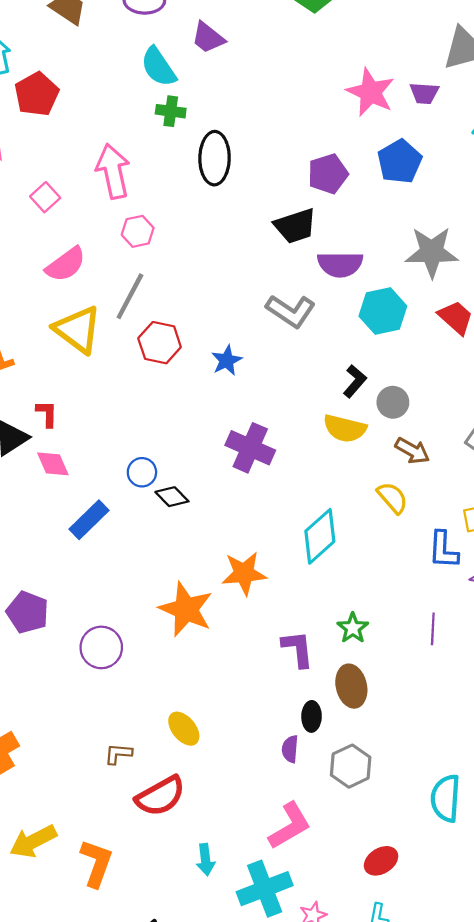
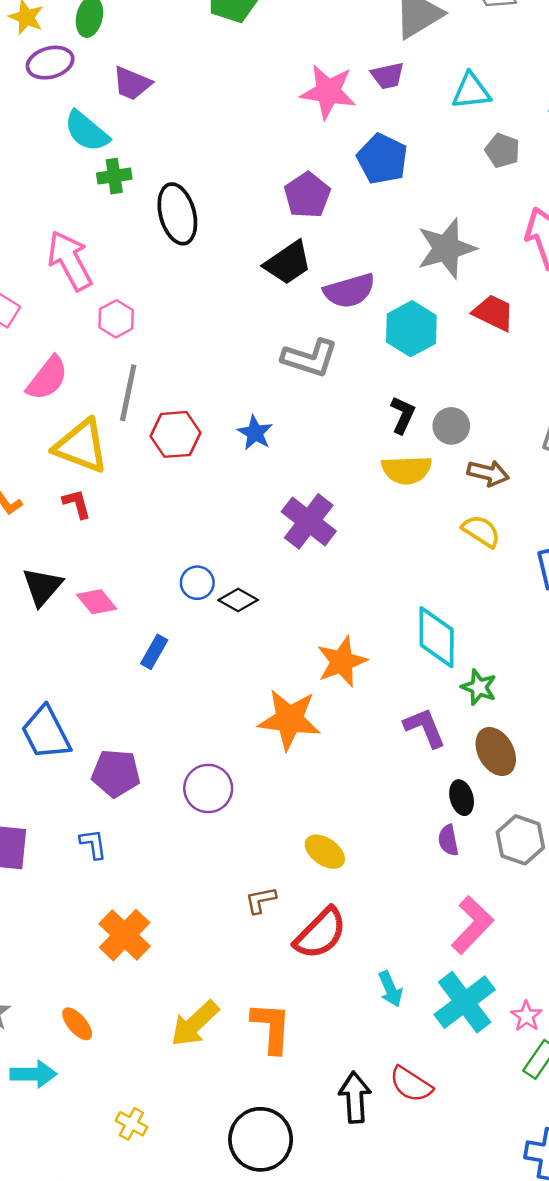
red L-shape: (47, 414) -> (77, 504), moved
purple cross: (250, 448) -> (309, 521), turned 30
blue rectangle: (89, 520) -> (154, 652), size x0.7
cyan diamond: (320, 536) -> (437, 637), moved, turned -32

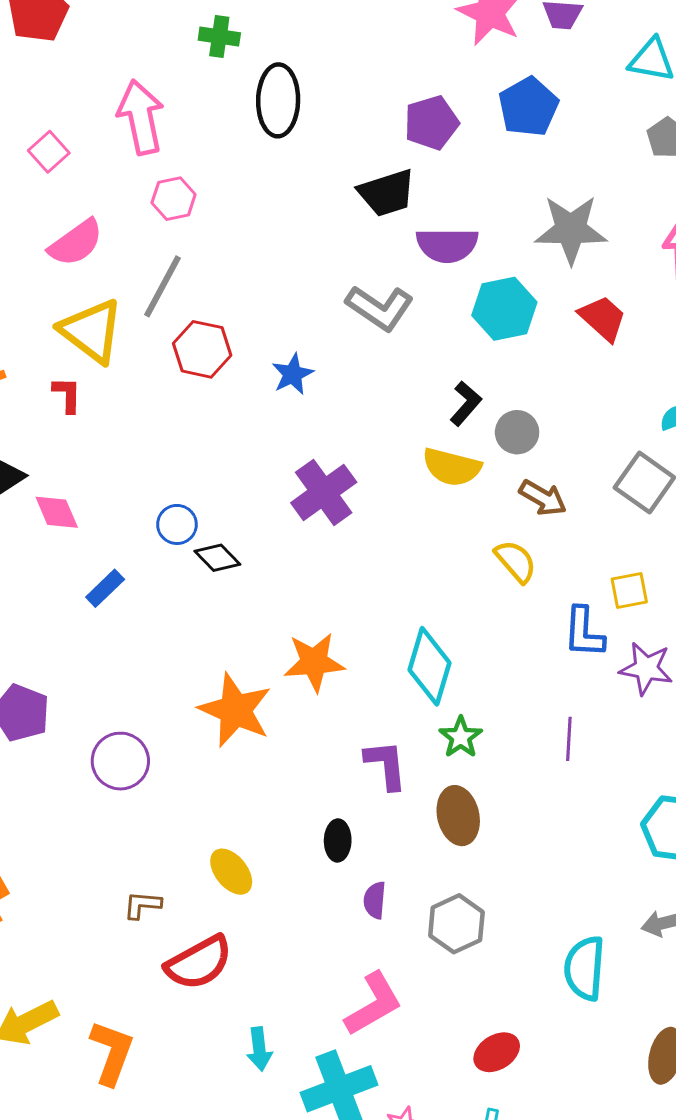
black ellipse: (462, 798) -> (338, 840), moved

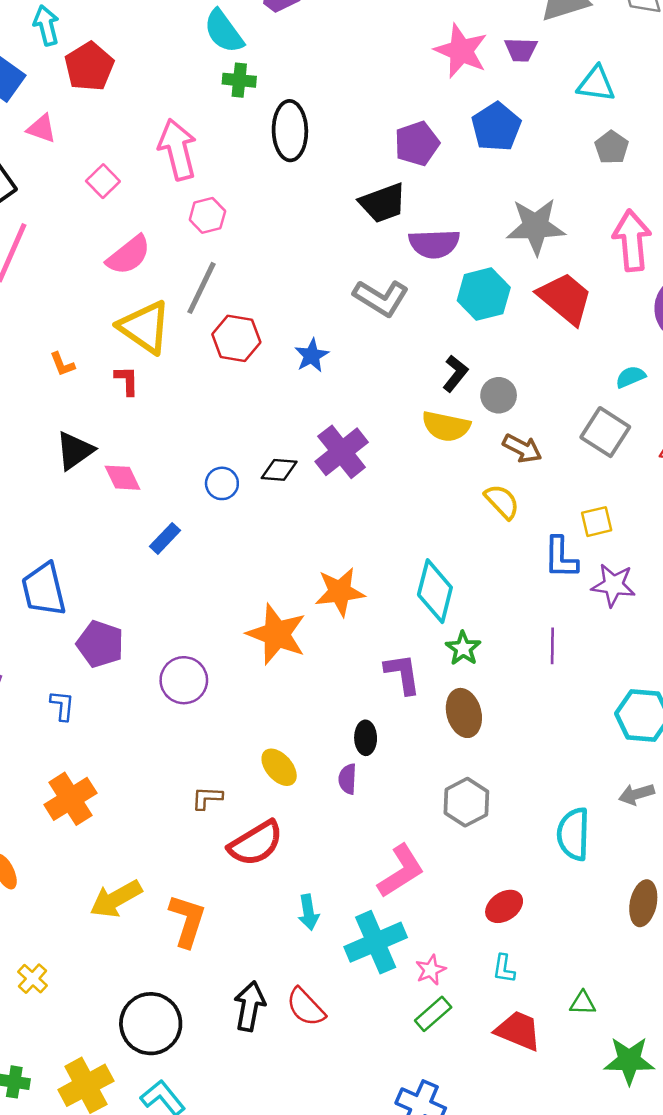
red trapezoid: (603, 318) -> (565, 298), size x1.4
black diamond: (217, 558) -> (279, 470), moved, turned -39
purple semicircle: (375, 900) -> (348, 779), moved

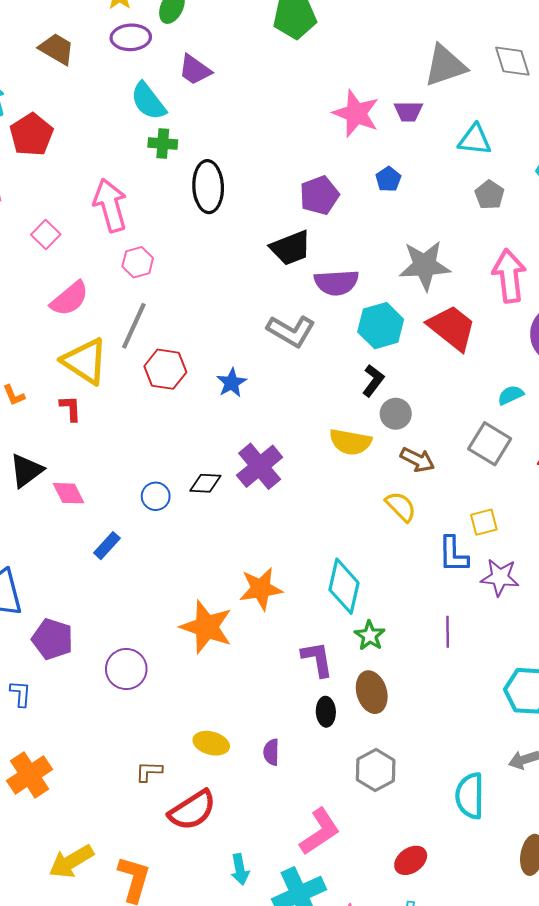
blue pentagon: (496, 127) -> (388, 179), size x0.6
black L-shape: (455, 373) -> (373, 380), moved
black ellipse: (366, 738) -> (326, 712), moved
yellow ellipse: (279, 767) -> (211, 743), turned -32

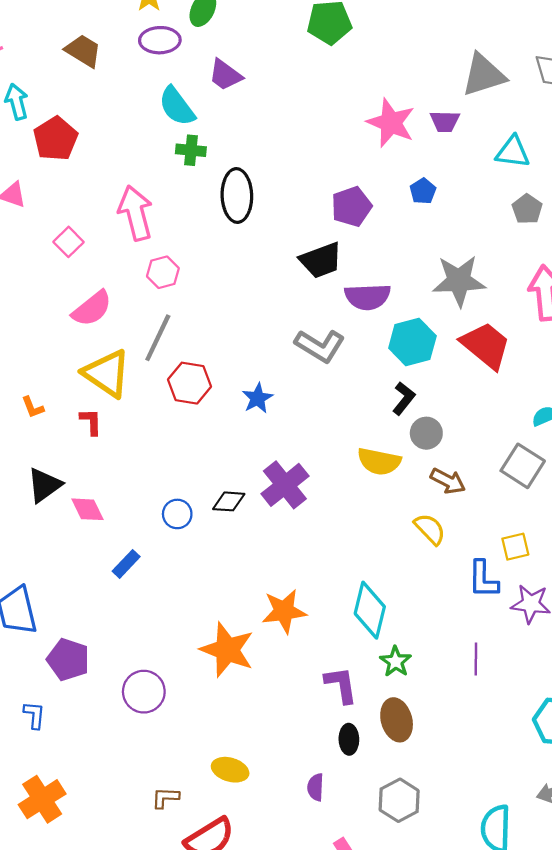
purple semicircle: (271, 752) -> (316, 787), moved

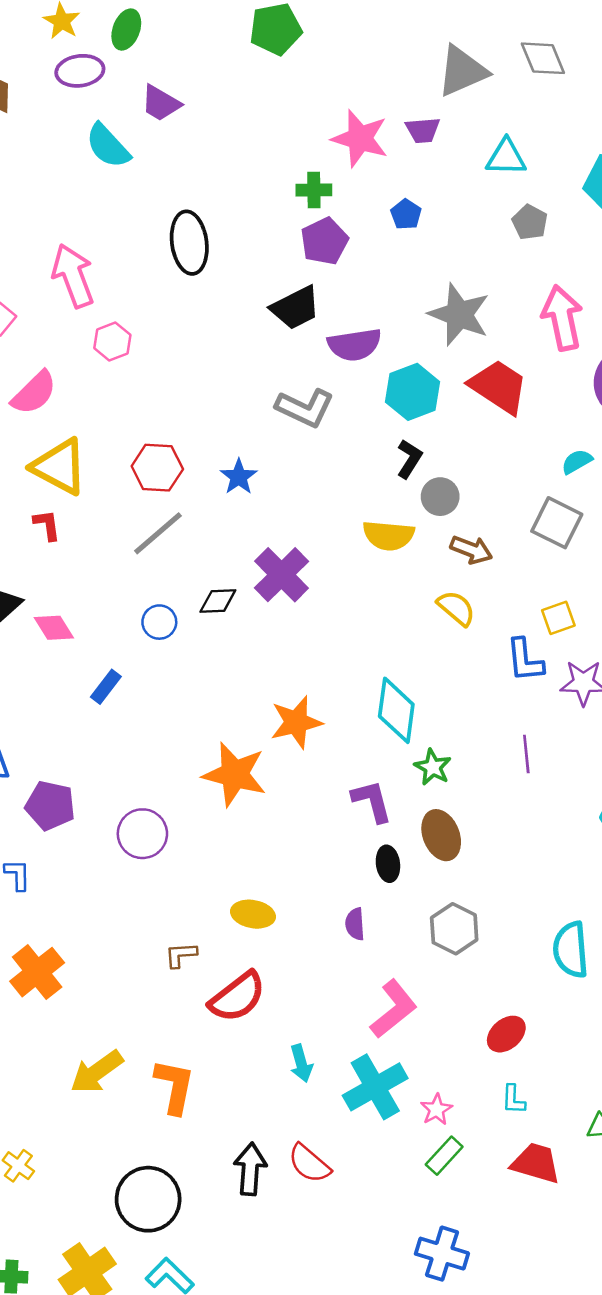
green cross: (191, 150) -> (314, 190), moved
gray star: (459, 281) -> (459, 314), turned 30
gray line: (158, 338) -> (158, 533), moved, turned 30

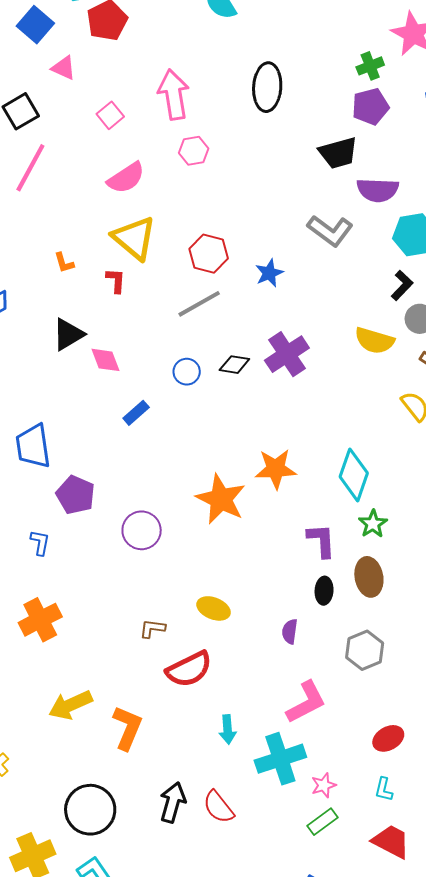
green cross: (314, 190) -> (370, 66), turned -32

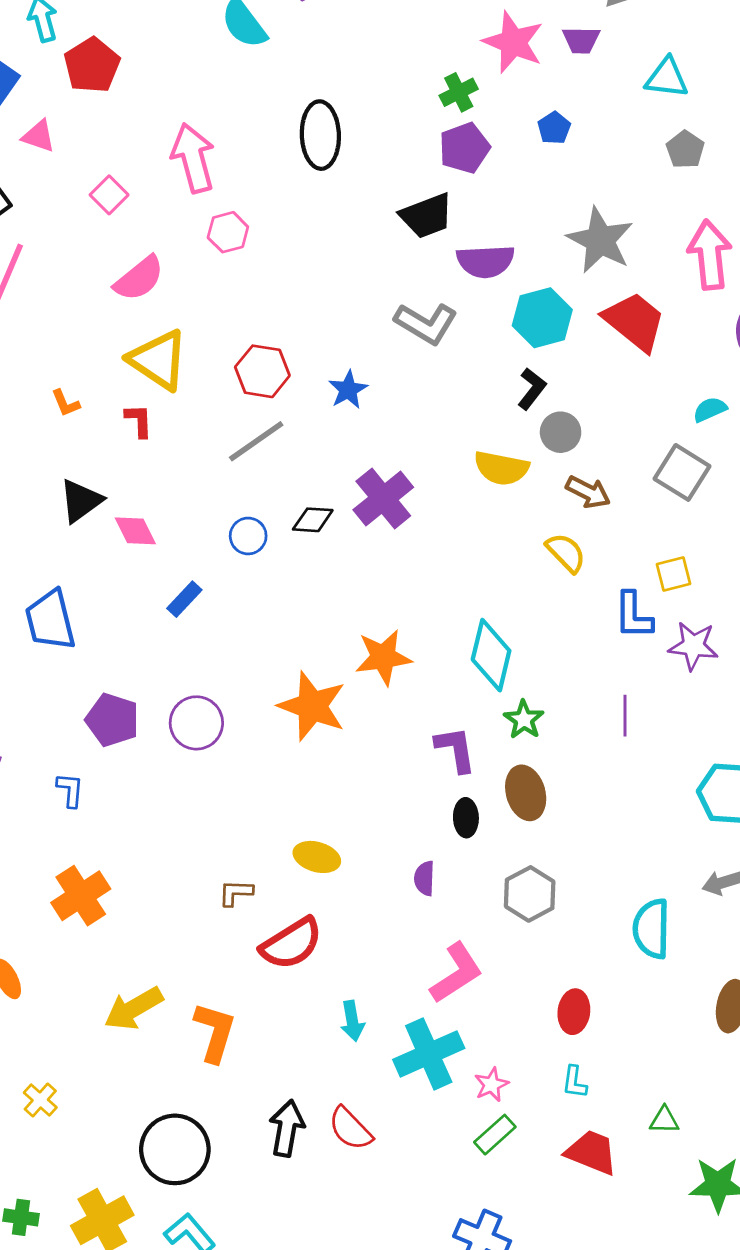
blue trapezoid: (33, 446) -> (50, 620), moved
purple circle: (142, 530) -> (196, 723), moved
red ellipse: (388, 738) -> (574, 1012), turned -48

